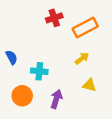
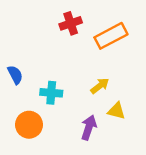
yellow arrow: (82, 58) -> (100, 86), moved
purple arrow: (56, 99) -> (89, 127), moved

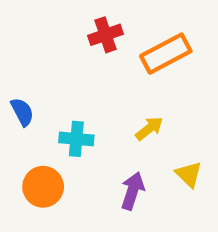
yellow triangle: (116, 111) -> (189, 174), moved, turned 30

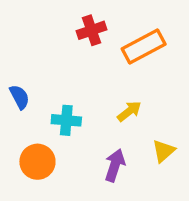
yellow triangle: (189, 174) -> (163, 151), turned 35

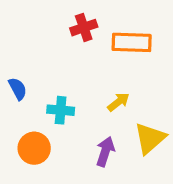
orange rectangle: (144, 46) -> (132, 42), turned 30
yellow triangle: (163, 151) -> (150, 138), size x1.5

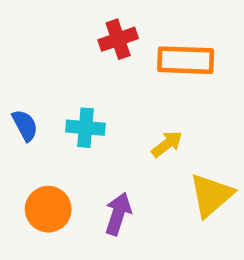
cyan cross: (61, 110) -> (85, 128), moved
purple arrow: (105, 151) -> (118, 214), moved

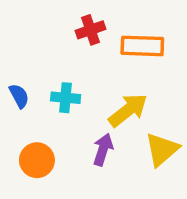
yellow arrow: (167, 144) -> (128, 110), size x1.6
purple arrow: (118, 214) -> (103, 149), moved

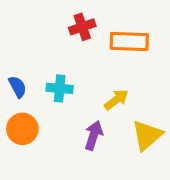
yellow arrow: (128, 110) -> (116, 100), size x0.7
orange circle: (37, 160) -> (22, 129), moved

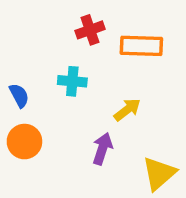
cyan cross: (60, 88) -> (72, 81), moved
yellow triangle: (147, 135) -> (159, 173), moved

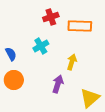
cyan cross: (72, 81) -> (41, 46), turned -35
yellow arrow: (127, 110) -> (72, 62), turned -35

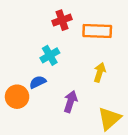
blue semicircle: (11, 54) -> (38, 82), moved, turned -88
yellow arrow: (72, 62) -> (100, 72), moved

